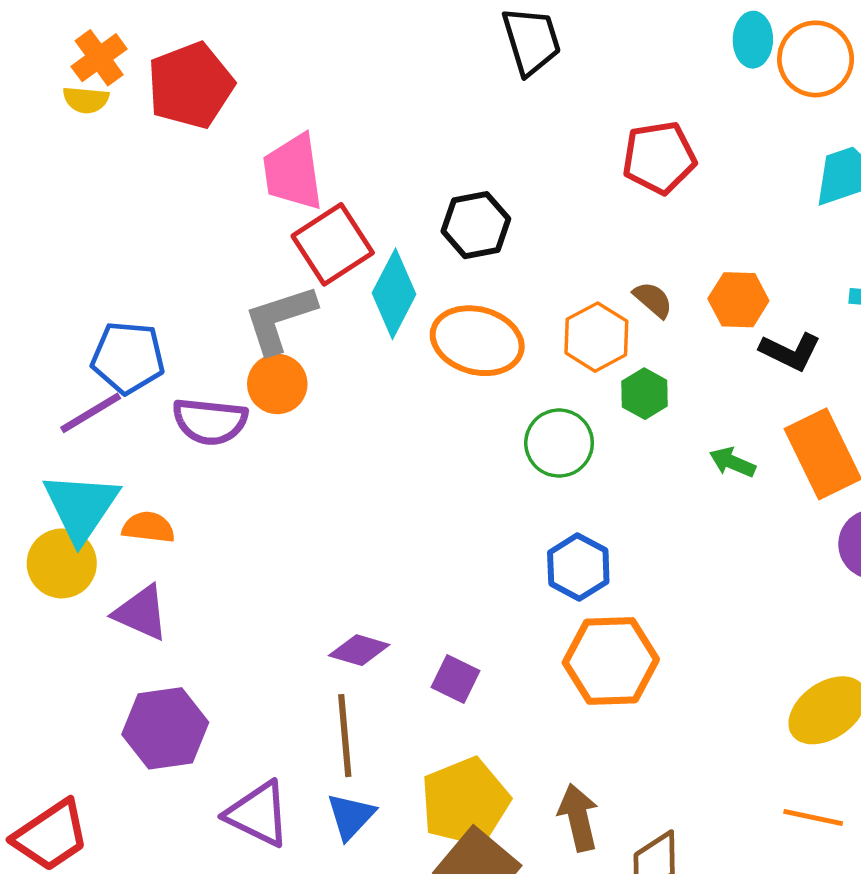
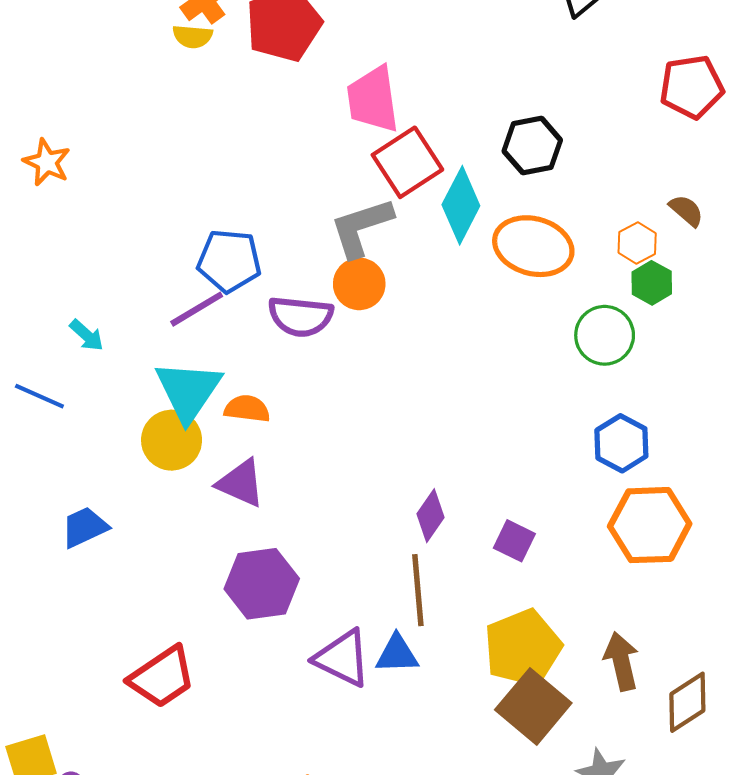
orange hexagon: (596, 337) -> (637, 243), size x0.7
green hexagon: (645, 394) -> (652, 283), moved
purple diamond: (359, 650) -> (431, 516), turned -72
blue triangle: (351, 816) -> (397, 654), moved, turned 45

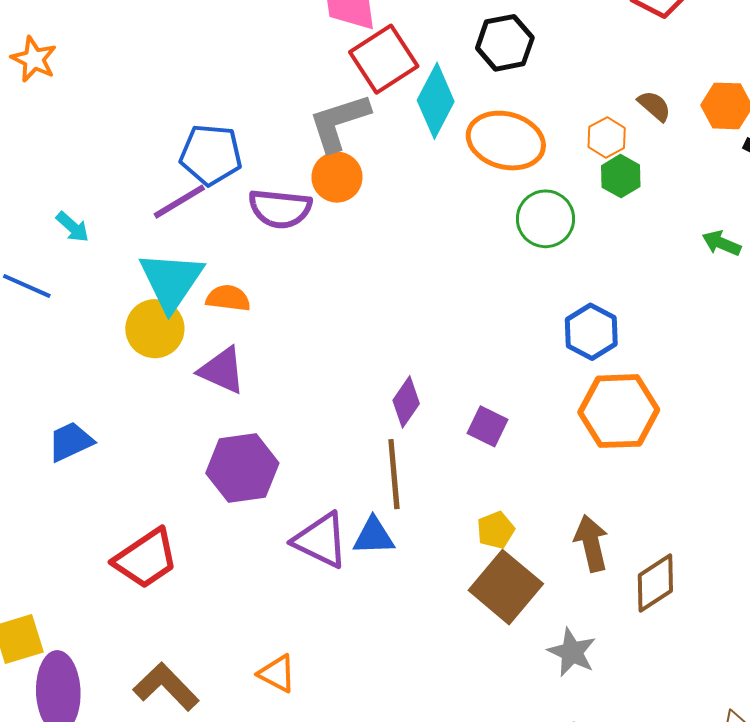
green circle: (605, 335) -> (546, 219), moved
blue trapezoid: (85, 527) -> (70, 442), moved
yellow pentagon: (523, 648) -> (496, 530), size x0.5

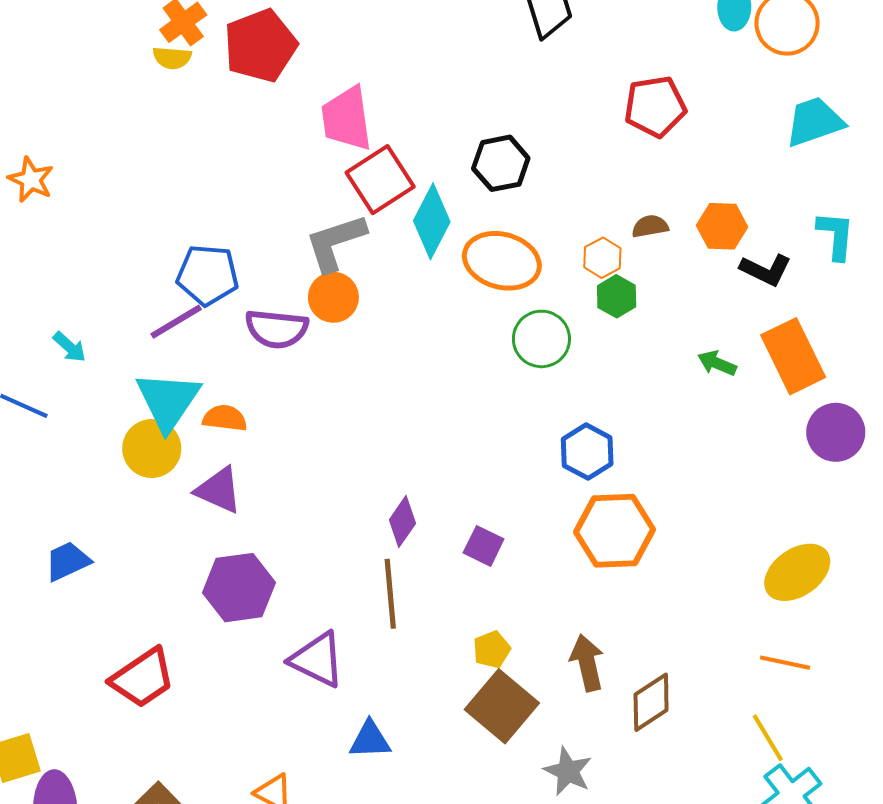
brown semicircle: (654, 106) -> (650, 226), turned -51
blue triangle: (374, 536) -> (370, 740), moved

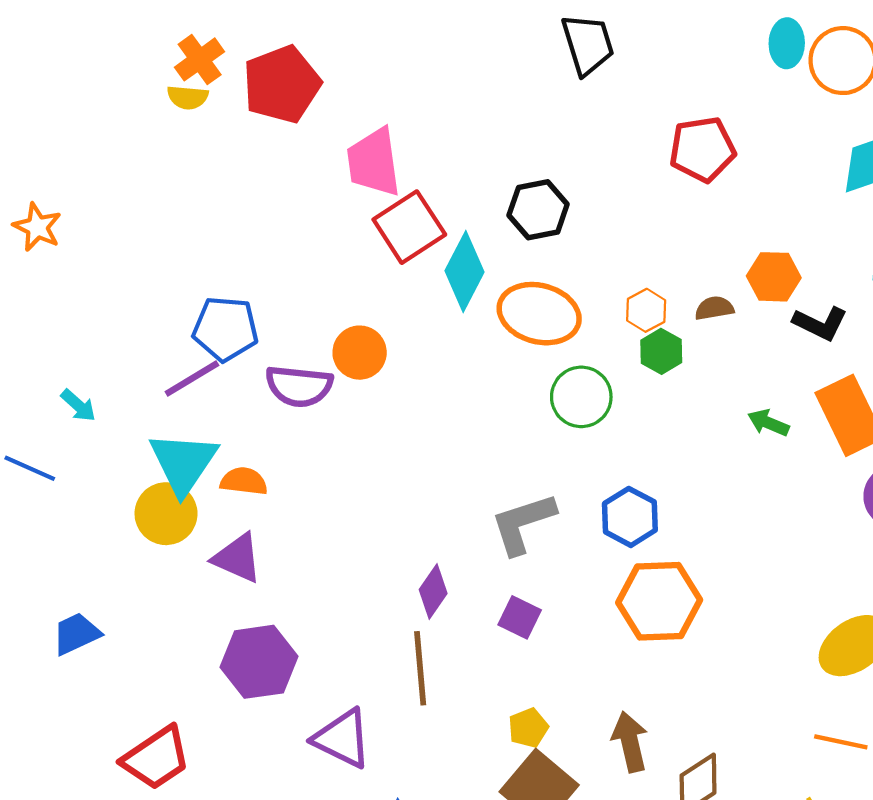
brown semicircle: (650, 226) -> (714, 308), moved
gray L-shape: (335, 243) -> (523, 523), moved

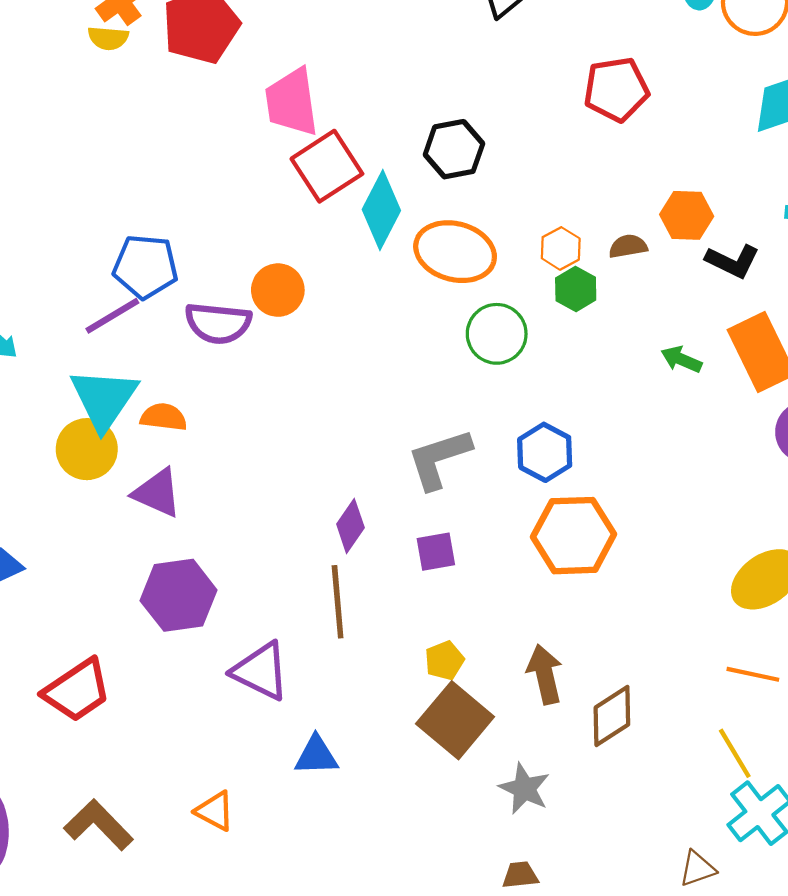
purple square: (520, 617) -> (436, 552), turned -36

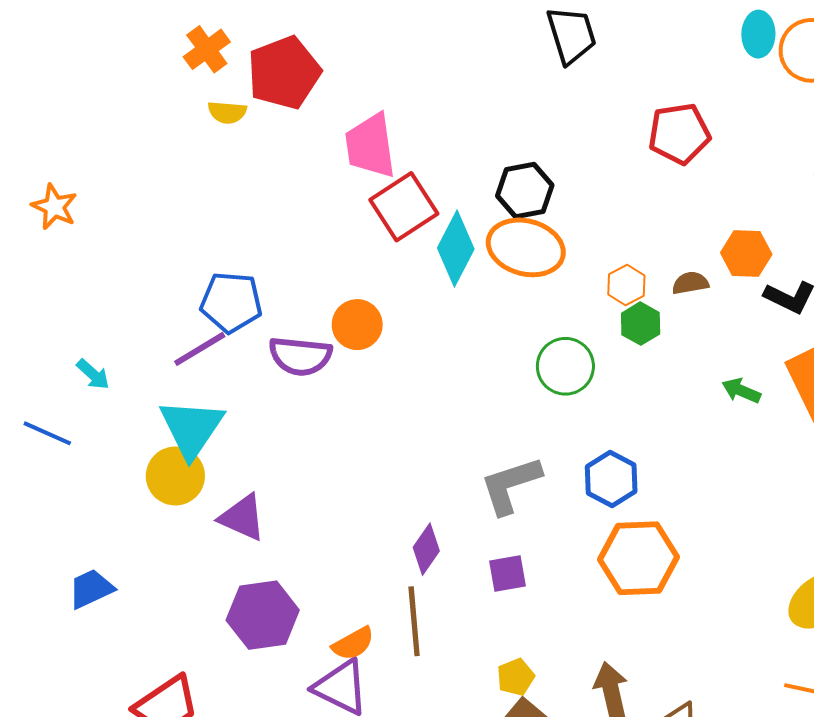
yellow semicircle: (108, 38) -> (227, 112), moved
orange ellipse: (455, 252) -> (526, 247), moved
orange semicircle: (164, 417) -> (353, 644), moved, turned 144

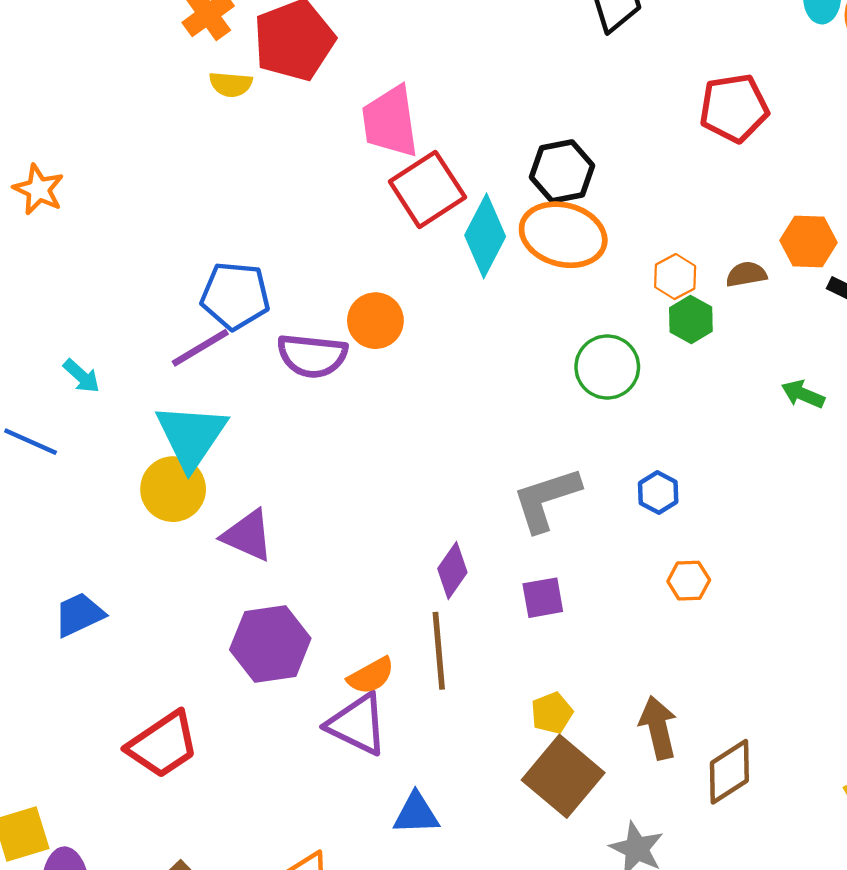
blue hexagon: (611, 479) -> (658, 492), size x0.7
orange hexagon: (639, 558) -> (689, 581), size x0.5

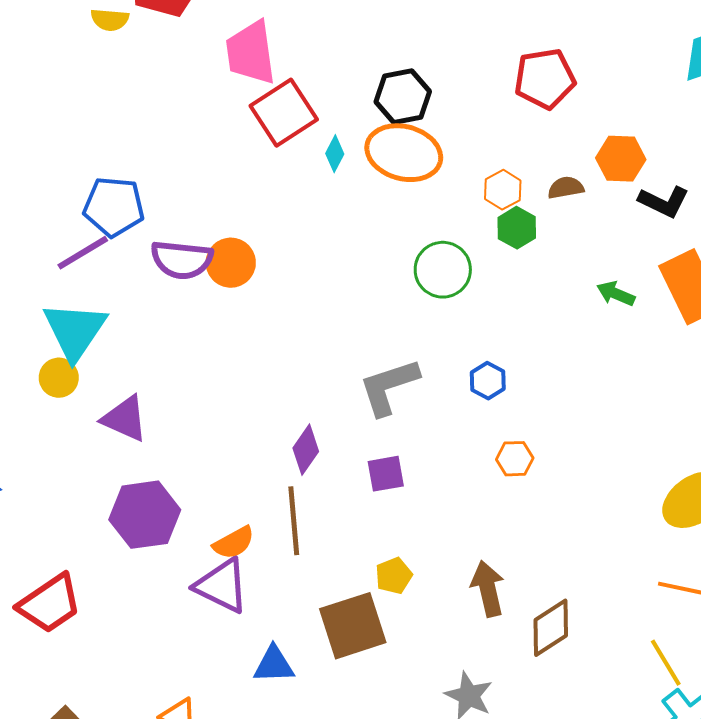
red pentagon: (734, 108) -> (545, 79), moved
cyan diamond: (485, 236) -> (335, 154), size x0.5
orange circle: (375, 321) -> (231, 263), moved
yellow circle: (173, 489) -> (59, 378), size x0.7
brown square: (563, 776) -> (353, 626), moved, turned 32

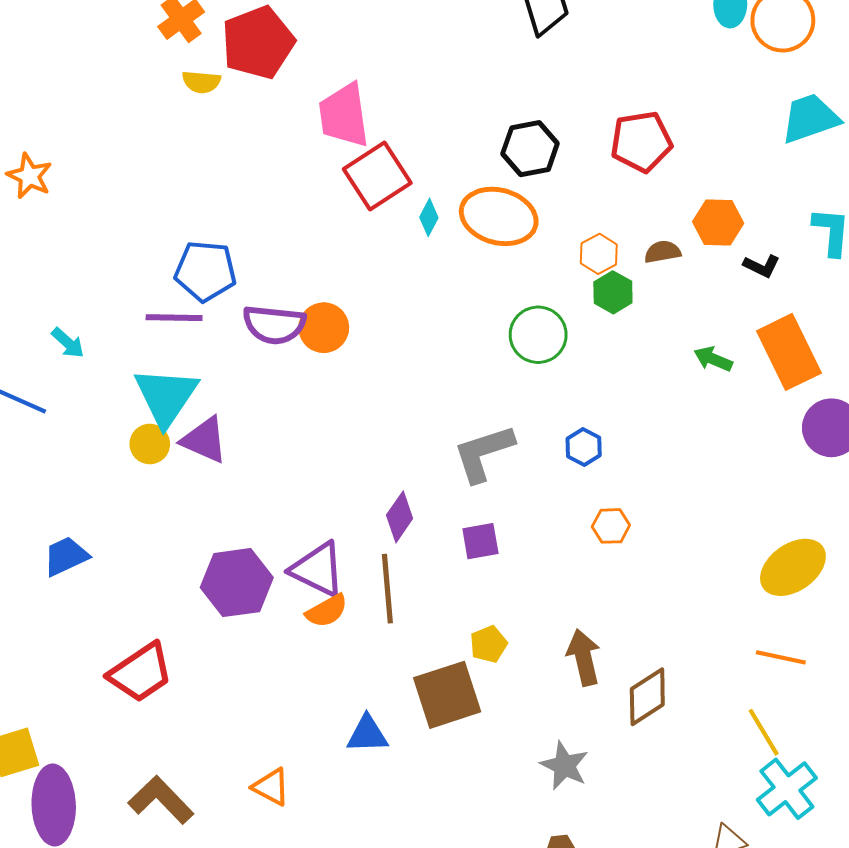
black hexagon: (403, 97) -> (530, 149), moved
black L-shape: (664, 202) -> (762, 266), size x0.7
purple line: (83, 253) -> (174, 318), turned 32
purple triangle: (125, 419) -> (204, 440), moved
purple triangle: (222, 586) -> (318, 569), moved

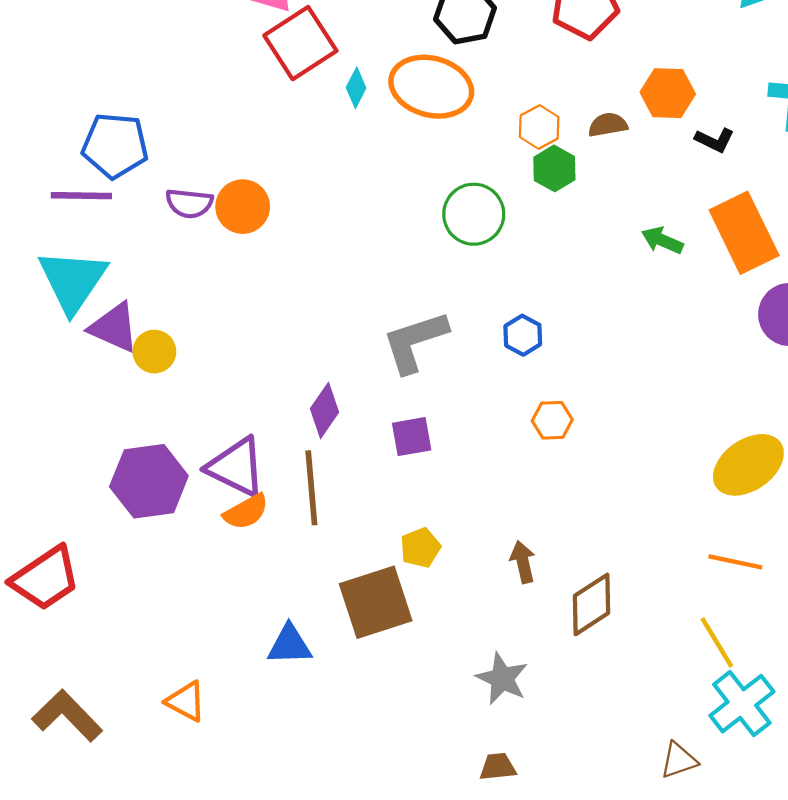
purple semicircle: (274, 325) -> (189, 203), size x0.7
yellow circle: (150, 444) -> (154, 352), moved
brown arrow: (584, 657) -> (523, 562), size x0.7

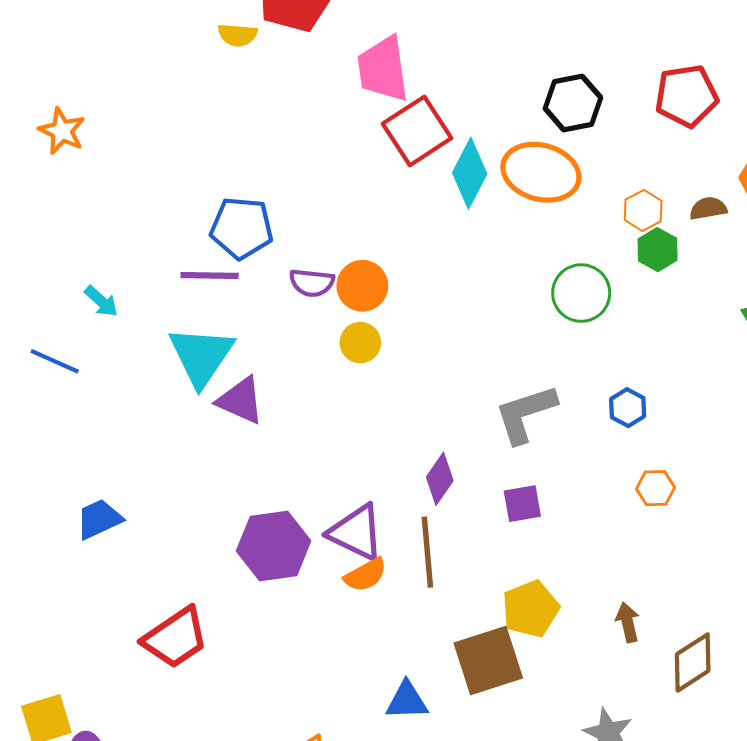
cyan diamond: (356, 88) -> (470, 173), size x1.8
yellow circle: (154, 352) -> (360, 343), moved
yellow pentagon: (420, 548) -> (531, 609), size x1.5

